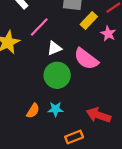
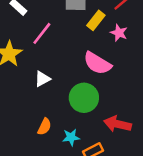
white triangle: (54, 48) -> (42, 79), moved
green circle: (57, 75) -> (84, 98), moved
cyan star: (56, 109) -> (71, 137), moved

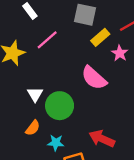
white triangle: (42, 79) -> (35, 94), moved, turned -42
green circle: (84, 98) -> (60, 106), moved

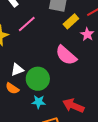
white triangle: (35, 94) -> (17, 70), turned 40
orange semicircle: (33, 128) -> (12, 88), moved, turned 88
cyan star: (56, 143) -> (39, 102), moved

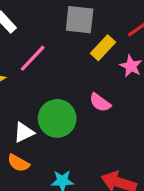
pink semicircle: (66, 55) -> (100, 103), size x0.6
green circle: (38, 79) -> (57, 118), moved

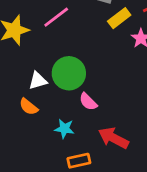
pink semicircle: (100, 103) -> (88, 102), moved

